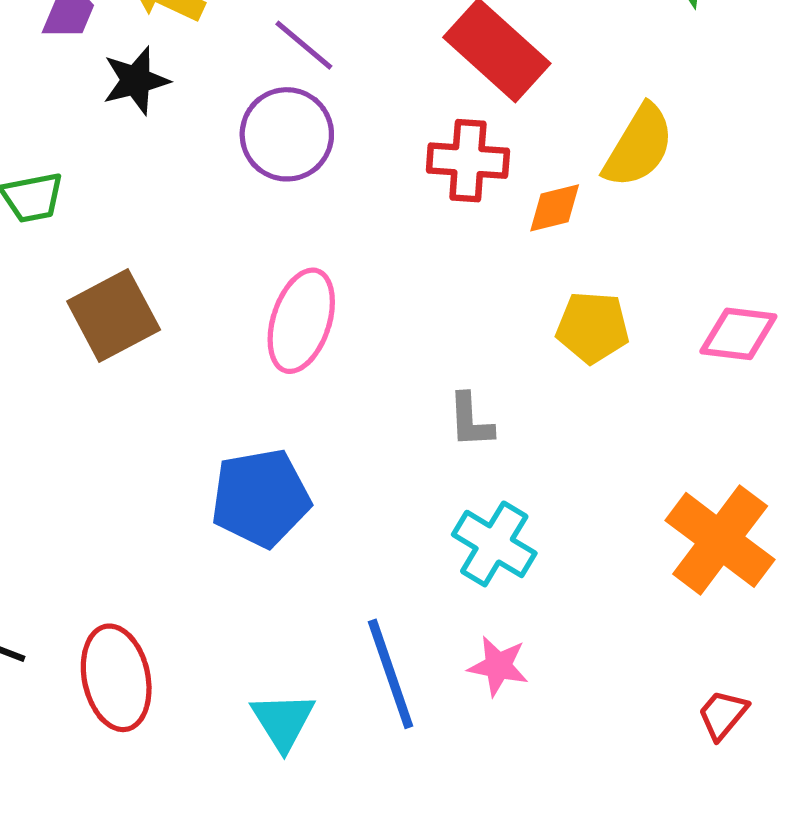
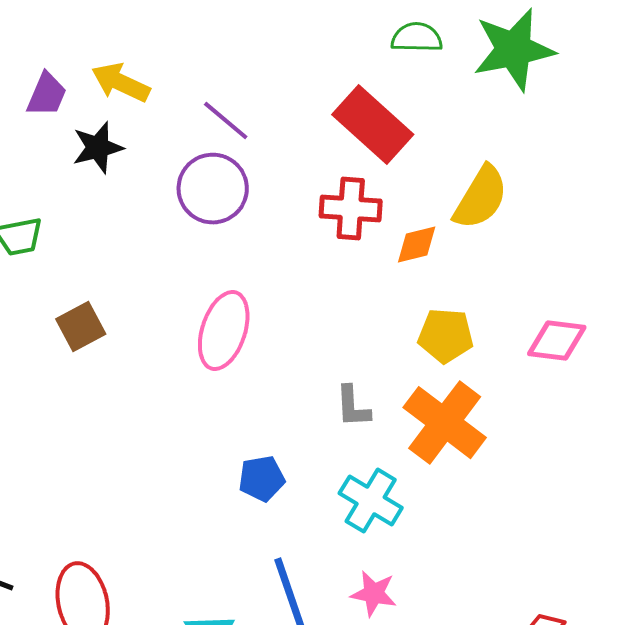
brown square: (114, 316) -> (81, 327), size x0.7
blue pentagon: (261, 498) -> (262, 479), moved, size x0.6
orange cross: (720, 540) -> (445, 423), moved

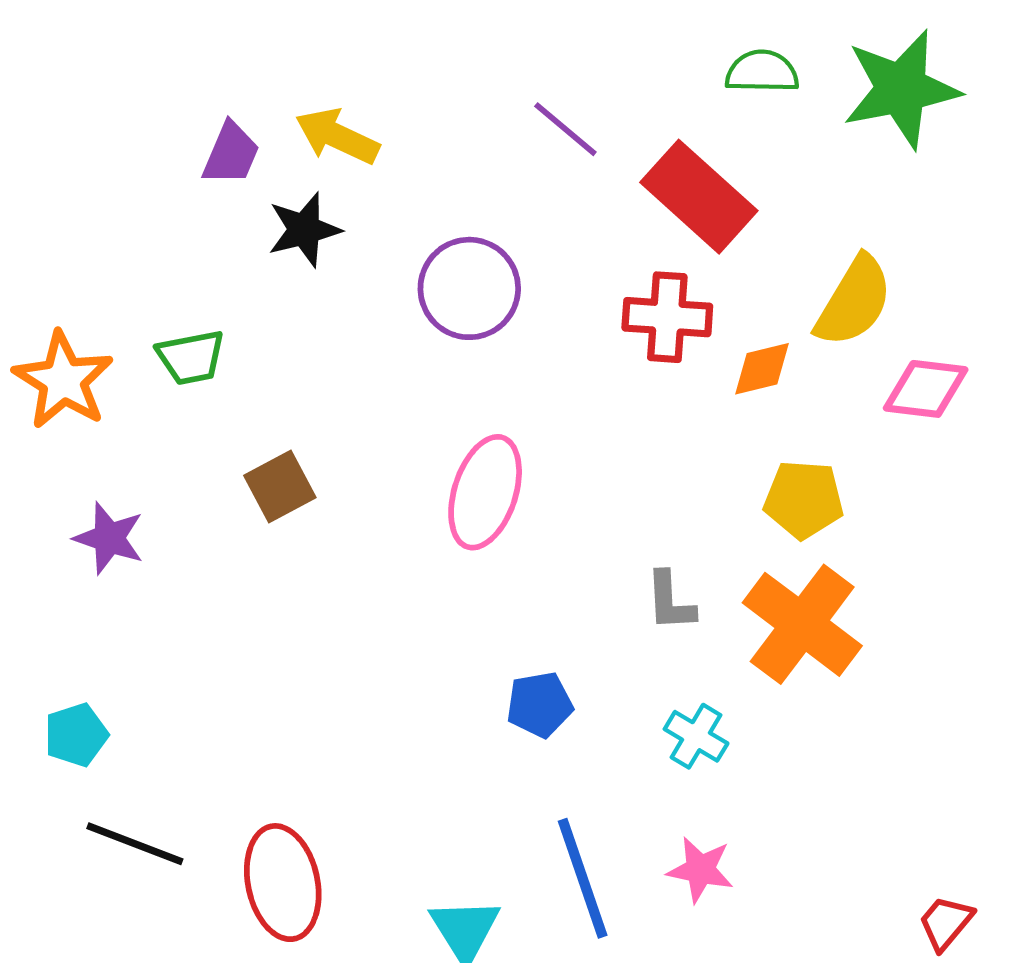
purple line: (226, 121) -> (565, 129), moved
pink diamond: (557, 341) -> (926, 389), moved
cyan cross: (371, 501) -> (696, 736), size x0.7

